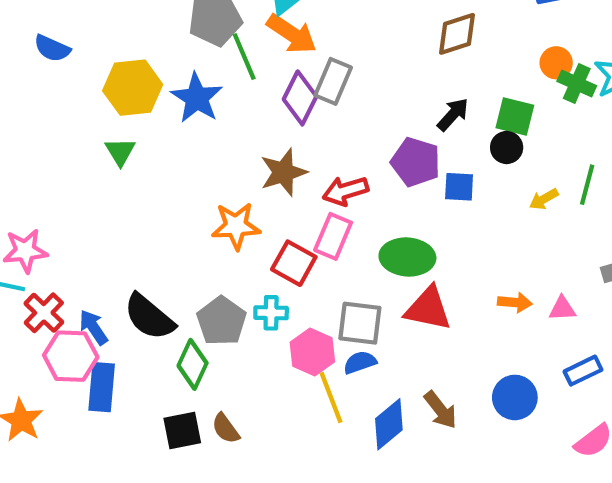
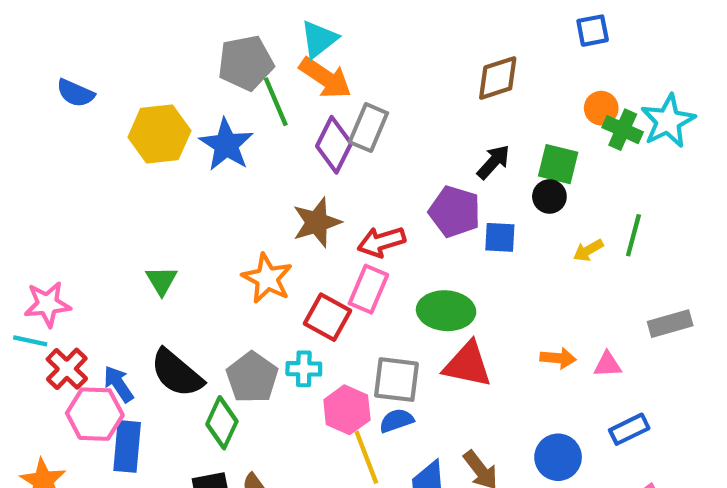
green triangle: (120, 152) -> (162, 281), moved
orange star: (236, 226) -> (267, 278), turned 30

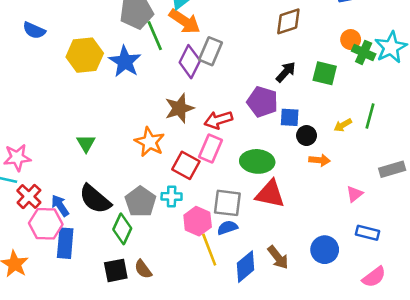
black circle: (549, 196) -> (307, 136), moved
orange arrow: (558, 358) -> (319, 160), moved
pink triangle: (608, 365) -> (355, 194), turned -36
blue rectangle: (629, 429) -> (367, 233), turned 40

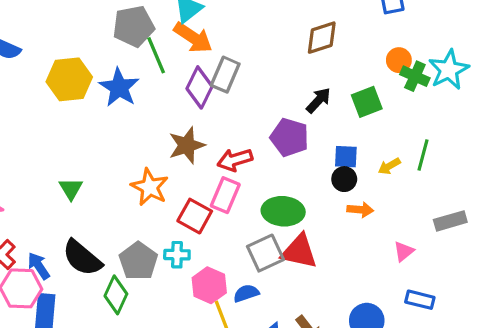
green square: (325, 73) -> (367, 102), turned -35
blue square: (290, 117) -> (346, 157), moved
gray square: (227, 203) -> (265, 253), moved, turned -32

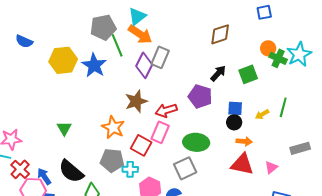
red triangle: (299, 251) -> (242, 164), moved
gray pentagon: (138, 261) -> (112, 160), moved, turned -30

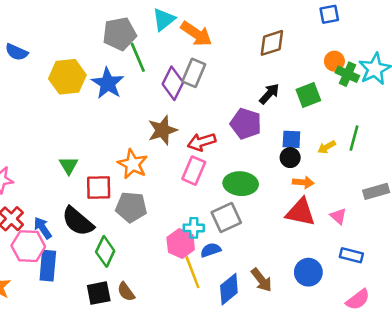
orange arrow: (140, 34) -> (196, 34), moved
red square: (141, 145) -> (99, 188), moved, turned -30
pink triangle: (271, 167) -> (338, 216), turned -40
cyan cross: (130, 169) -> (194, 228), moved

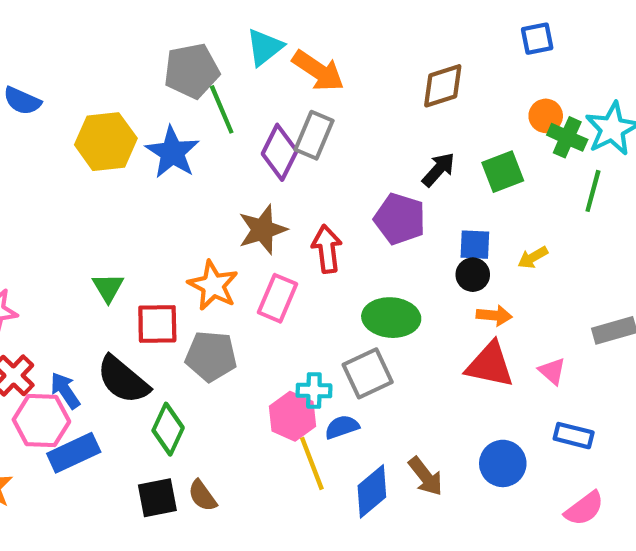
green line: (354, 138) -> (593, 191), moved
red arrow: (202, 142) -> (327, 249), turned 100
pink rectangle: (194, 171) -> (277, 298), moved
blue rectangle: (48, 266) -> (74, 453), turned 60

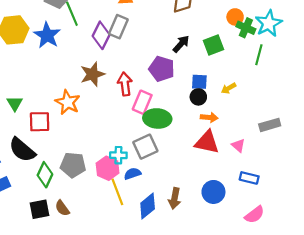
pink rectangle: (277, 298) -> (142, 102), moved
gray pentagon: (211, 356) -> (73, 165), moved
brown arrow: (426, 476) -> (175, 198), turned 48

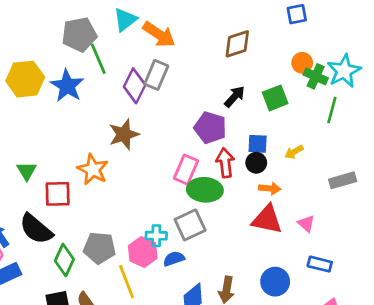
red arrow: (125, 84) -> (225, 163), moved
gray rectangle: (270, 125) -> (343, 180), moved
yellow line: (117, 192) -> (127, 282), moved

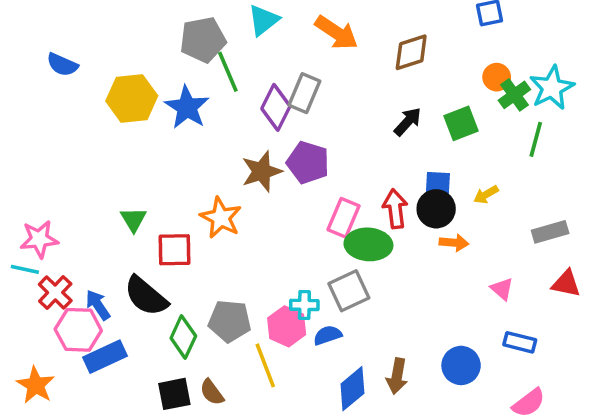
orange arrow: (159, 34) -> (336, 33), moved
green cross: (316, 76) -> (514, 95), turned 30
purple pentagon: (210, 128) -> (308, 163), moved
black circle: (256, 163) -> (436, 209), size x1.4
red triangle: (267, 219) -> (566, 284), moved, size x0.7

